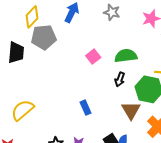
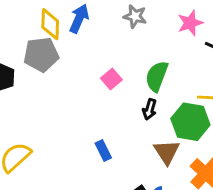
yellow diamond: (32, 17) -> (50, 24), moved, turned -40
green semicircle: (126, 56) -> (157, 76), turned -60

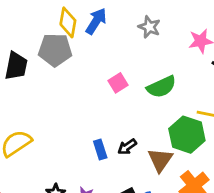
green semicircle: (157, 76) -> (161, 87), turned -144
black arrow: (150, 109) -> (127, 147), moved, turned 30

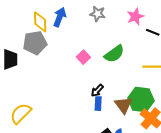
green hexagon: (187, 135) -> (141, 100), moved
black arrow: (127, 147) -> (97, 91), moved
blue rectangle: (100, 149) -> (98, 104), moved, turned 32

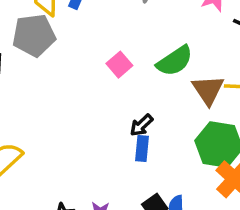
brown triangle: (123, 105) -> (208, 90), moved

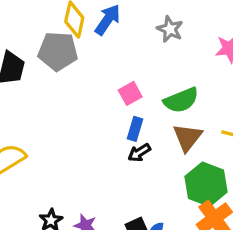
brown triangle: (208, 90) -> (187, 137), moved
blue rectangle: (142, 149) -> (135, 129), moved

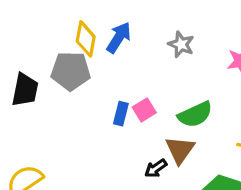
blue rectangle: (135, 129) -> (121, 114), moved
brown triangle: (187, 137) -> (180, 150), moved

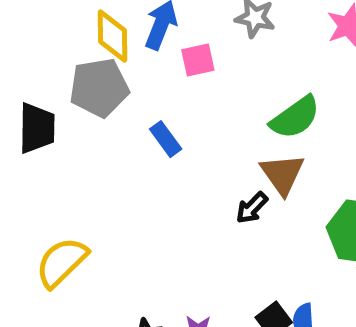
pink square: (144, 110) -> (198, 60), moved, turned 30
blue rectangle: (121, 114) -> (166, 139), moved, turned -40

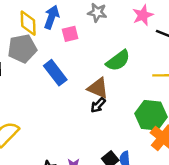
blue rectangle: (166, 139) -> (55, 73), size x1.5
brown triangle: (282, 174) -> (98, 88), moved, turned -30

